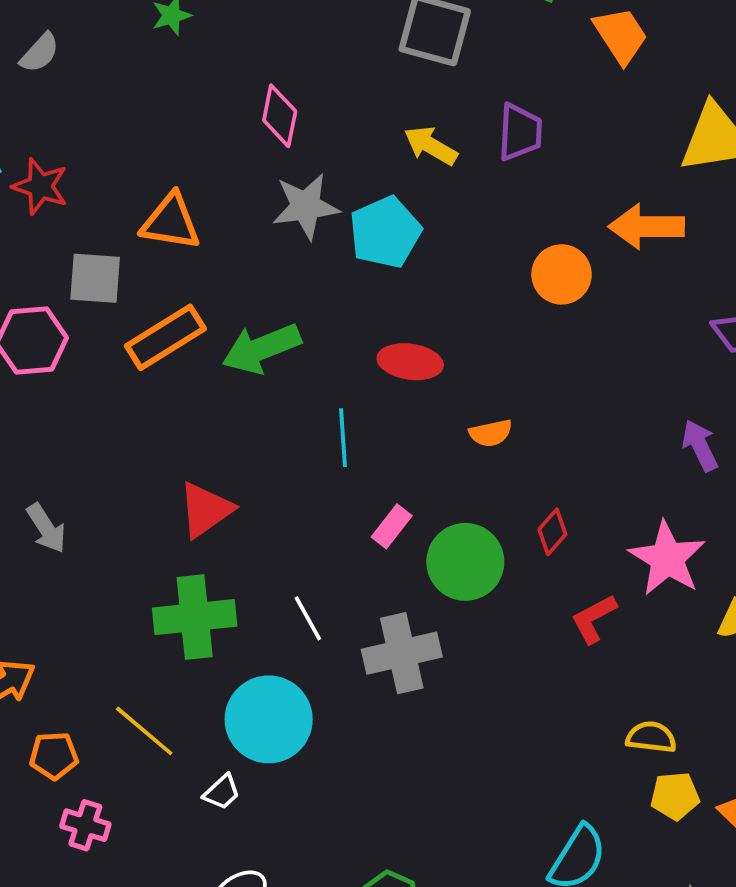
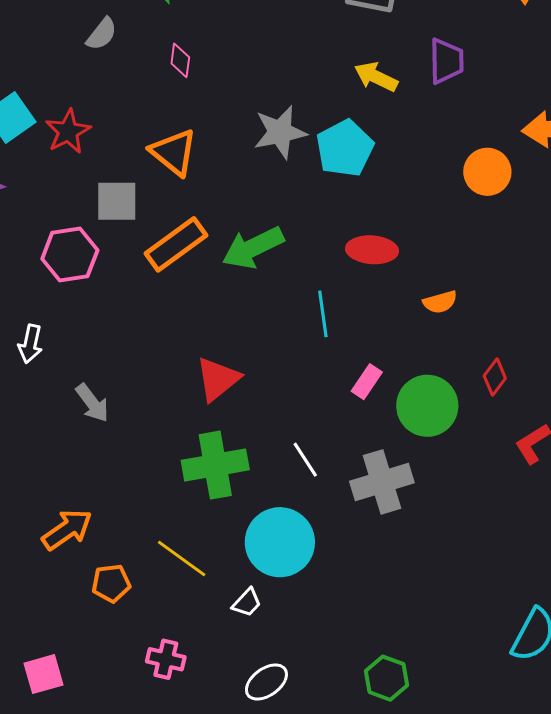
gray semicircle: (40, 53) -> (102, 34), moved
pink diamond: (280, 116) -> (180, 60), moved, size x0.7
red star: (40, 186) -> (68, 131), turned 30
orange triangle: (171, 222) -> (174, 152), turned 34
pink cross: (85, 825) -> (166, 659), moved

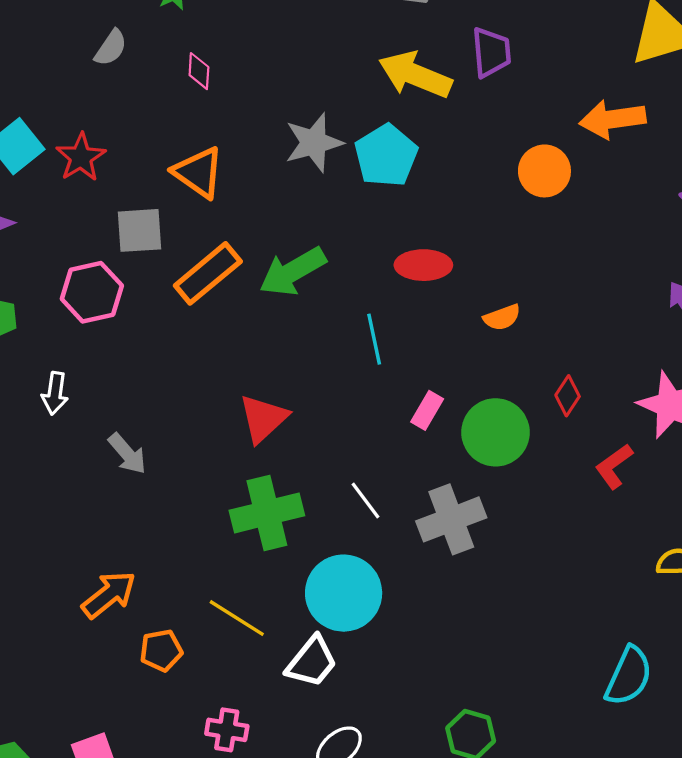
yellow arrow: (376, 77) -> (415, 75), size x1.5
white trapezoid: (247, 603) -> (312, 662), size x1.6

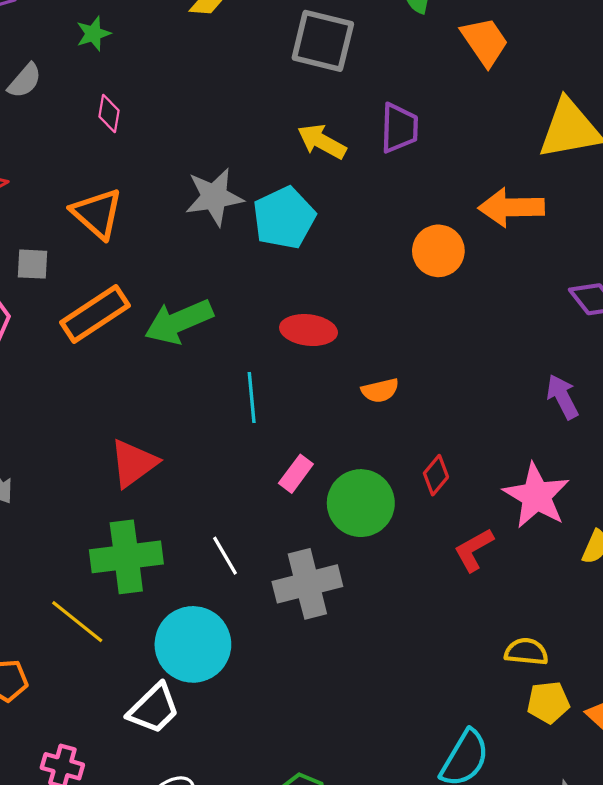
yellow arrow: (415, 75) -> (322, 142), size x0.7
gray square: (140, 230) -> (33, 264), size x0.7
yellow line: (237, 618) -> (77, 622), moved

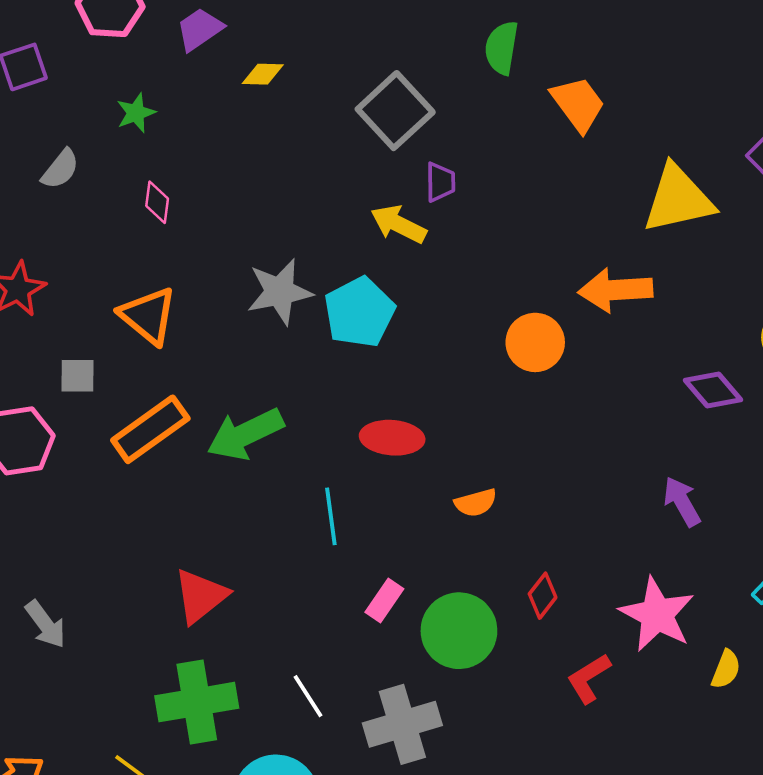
gray square: (323, 41) -> (395, 111), turned 36
purple trapezoid: (399, 128) -> (440, 182), moved, size x0.7

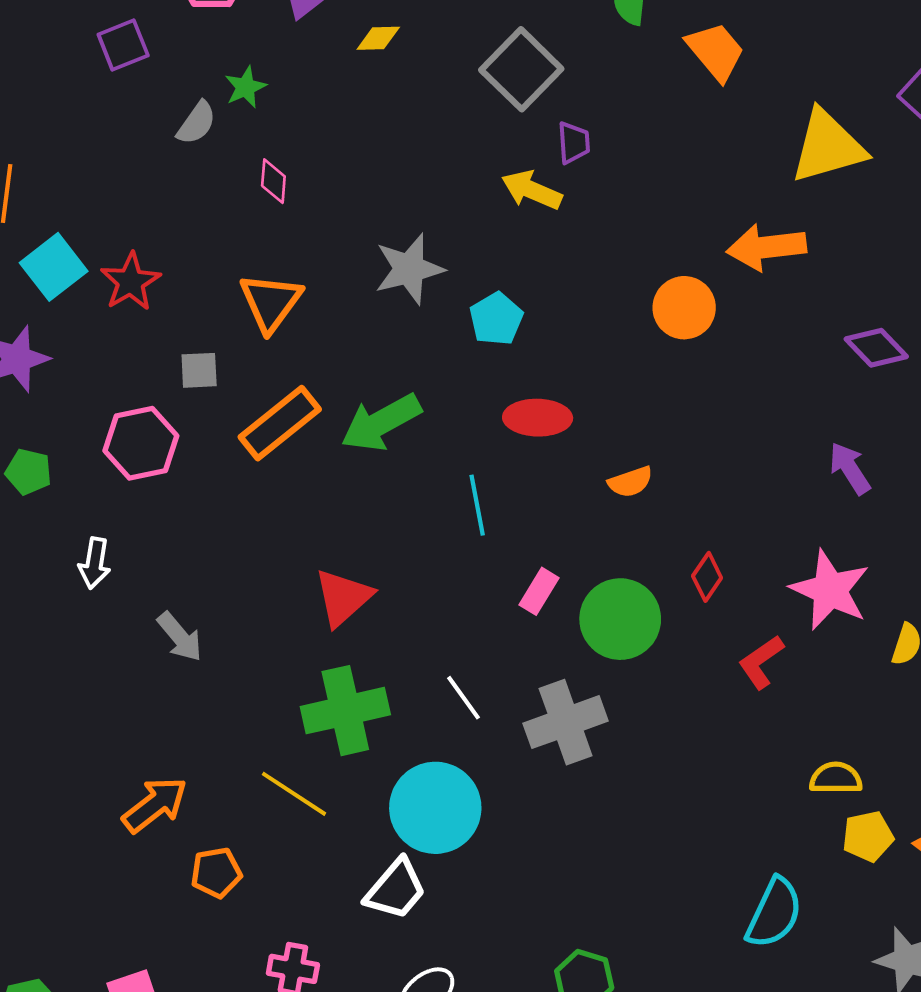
gray semicircle: (60, 169) -> (197, 123), moved
cyan pentagon: (359, 312) -> (496, 319), moved, size x0.7
orange triangle: (148, 316) -> (271, 302), turned 30

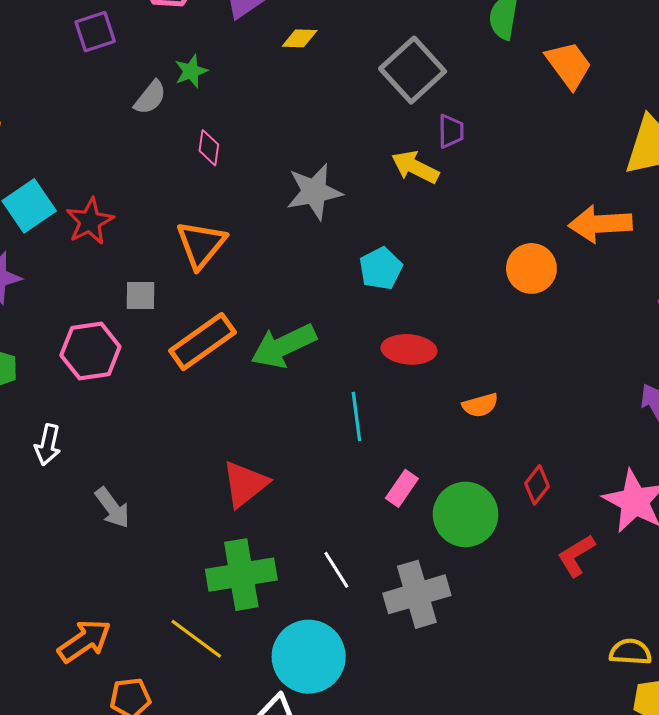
gray star: (409, 269) -> (314, 192), moved

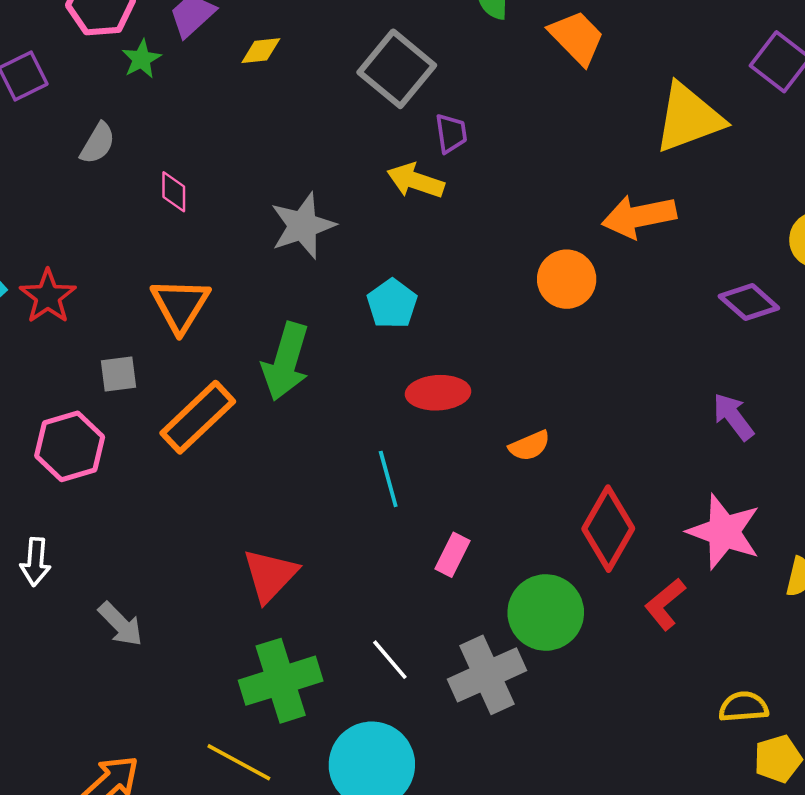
green star: (191, 71) -> (141, 59), moved
green arrow: (284, 346) -> (286, 361), moved, turned -40
red diamond: (537, 485) -> (608, 529), size x1.8
green circle: (466, 514) -> (546, 612), moved

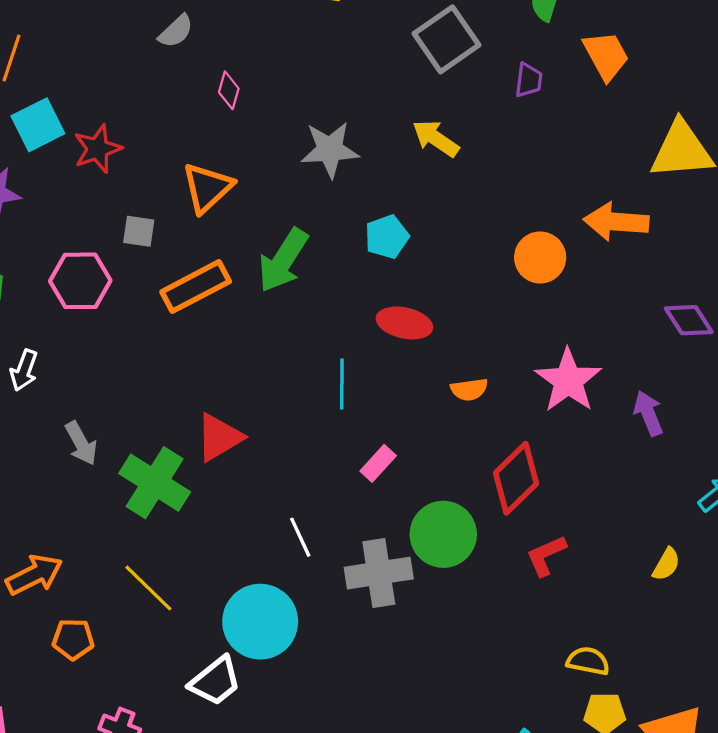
purple trapezoid: (451, 133) -> (529, 80), moved
pink star: (724, 532) -> (568, 380), moved
green cross: (281, 681) -> (155, 483), moved, turned 34

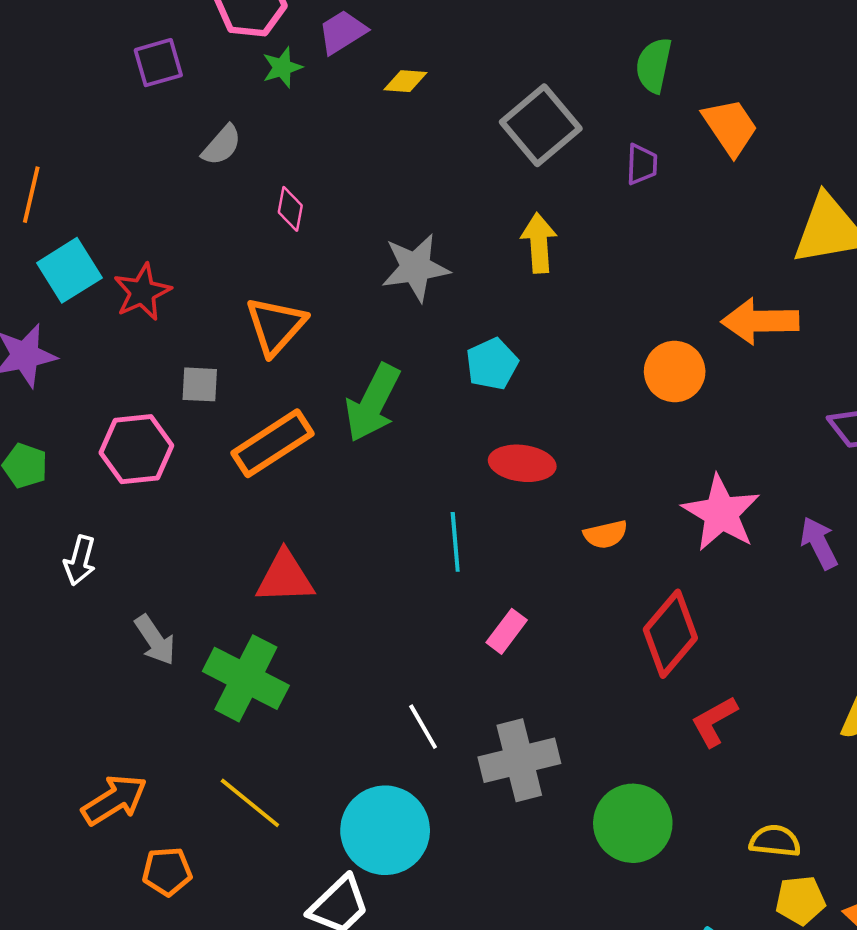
yellow arrow: (436, 138) -> (539, 243), turned 57
red triangle: (219, 437) -> (285, 577), moved, turned 34
green circle: (443, 534) -> (633, 823), moved

